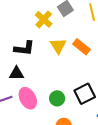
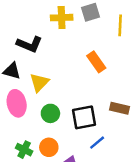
yellow cross: (44, 19) -> (62, 18), turned 30
yellow triangle: (58, 46) -> (39, 82), moved

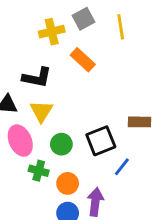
black L-shape: (29, 44) -> (37, 78), moved
orange rectangle: (96, 62) -> (83, 60), moved
green cross: (24, 150) -> (39, 171), moved

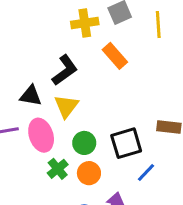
black L-shape: (37, 78) -> (65, 70), turned -52
green cross: (39, 171) -> (58, 169), turned 30
orange circle: (68, 183) -> (89, 173), moved

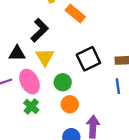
black square: (126, 143) -> (88, 59), moved
green cross: (58, 169) -> (31, 106), moved
blue line: (146, 173) -> (118, 86), moved, turned -42

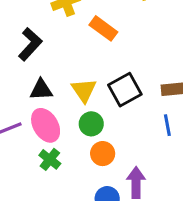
black L-shape: (40, 30) -> (30, 44), moved
black triangle: (17, 53) -> (41, 90), moved
yellow triangle: (45, 57) -> (84, 90), moved

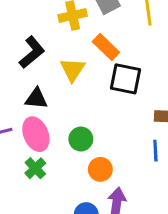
yellow triangle: (84, 90) -> (73, 70), moved
black square: (125, 90) -> (125, 79), moved, turned 32
orange circle: (103, 154) -> (100, 169), moved

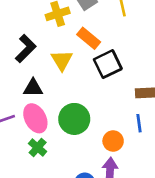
black square: (125, 79) -> (108, 64), turned -32
green circle: (81, 139) -> (74, 119), size x1.5
orange circle: (100, 169) -> (113, 141), moved

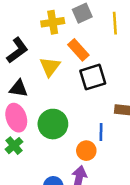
blue line: (139, 123) -> (101, 132), moved

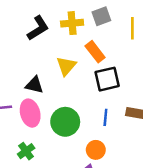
black L-shape: (17, 50) -> (38, 28), moved
blue line: (101, 132) -> (105, 117), moved
green cross: (14, 146) -> (26, 151), moved

